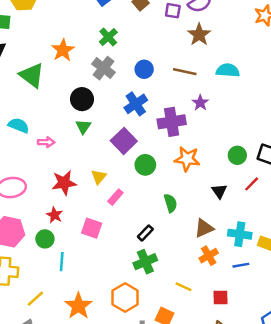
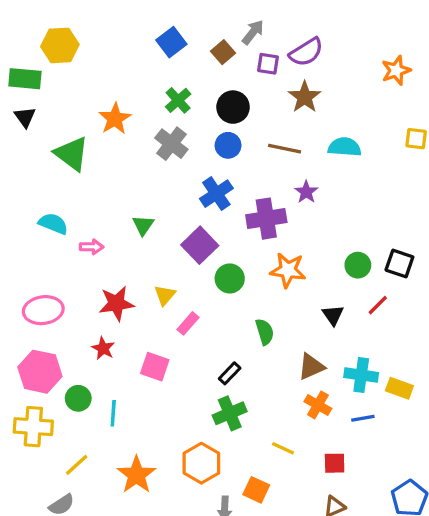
black circle: (82, 99) -> (233, 107), moved
green circle: (45, 239) -> (78, 398), moved
orange cross: (209, 256) -> (318, 405), turned -30

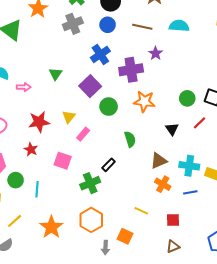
gray cross: (171, 144) -> (73, 24), turned 30
green cross: (230, 413) -> (90, 183), moved

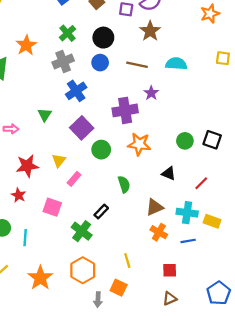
blue cross: (100, 54) -> (76, 91), moved
red line: (200, 123) -> (201, 183), moved
black triangle: (172, 129) -> (169, 173), turned -32
green cross: (90, 183) -> (82, 231), turned -30
yellow line: (141, 211) -> (127, 260), moved, turned 48

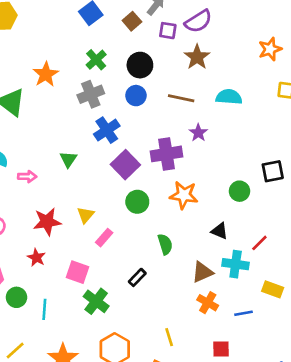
orange star: (210, 14) -> (270, 49), moved
purple square: (82, 128) -> (125, 165), moved
black square: (212, 140) -> (273, 171), moved, turned -30
cyan cross: (187, 213) -> (236, 264), moved
green cross: (82, 231) -> (96, 301), moved

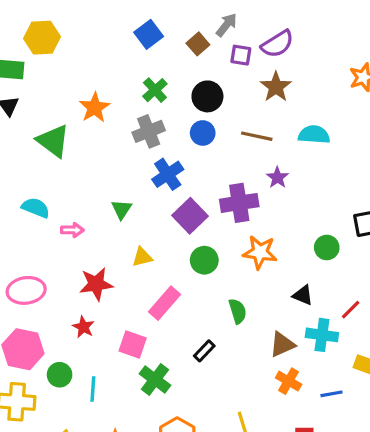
yellow triangle: (86, 215) -> (142, 257), moved, turned 36
pink rectangle: (104, 238) -> (164, 303), size x1.5

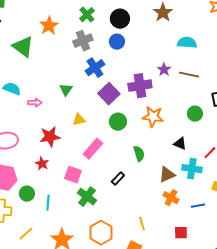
brown line: (257, 136) -> (189, 75), moved

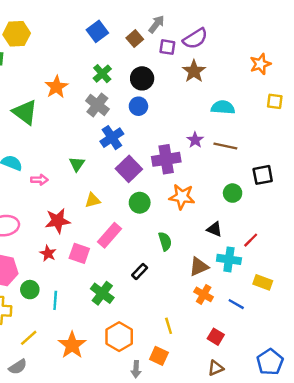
gray cross: (83, 41) -> (97, 105), turned -30
pink square: (73, 175) -> (79, 253), moved
blue line: (198, 206) -> (236, 304), turned 40
red square: (181, 233) -> (216, 337), turned 32

